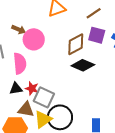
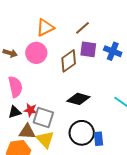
pink circle: (34, 39) -> (36, 53), moved
black diamond: (83, 65) -> (78, 99), moved
black circle: (60, 117) -> (82, 133), moved
yellow triangle: (43, 119) -> (45, 139), turned -30

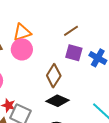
orange triangle: (45, 28) -> (22, 32), moved
brown diamond: (69, 61) -> (54, 76), moved, turned -30

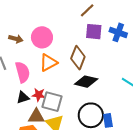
orange triangle: (22, 32) -> (48, 63), moved

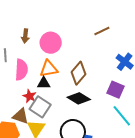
purple square: (94, 32) -> (115, 90), moved
brown arrow: (16, 39) -> (25, 36), turned 64
black triangle: (23, 97) -> (44, 83), moved

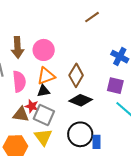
brown line: (102, 31) -> (92, 17), moved
brown arrow: (25, 36) -> (18, 47), size x1.5
brown triangle: (21, 116) -> (21, 114), moved

